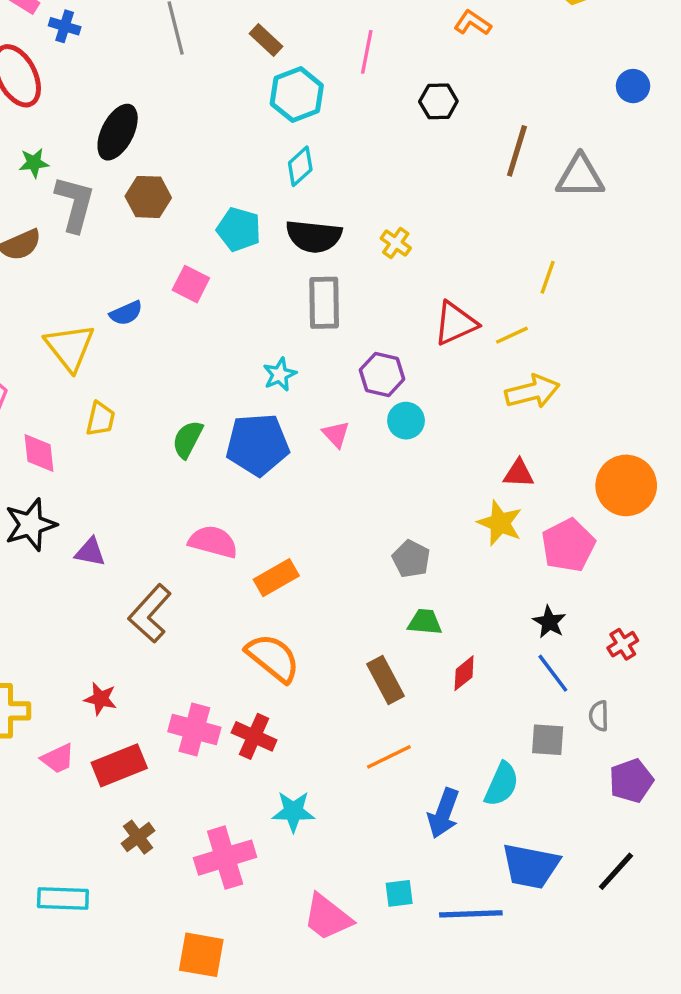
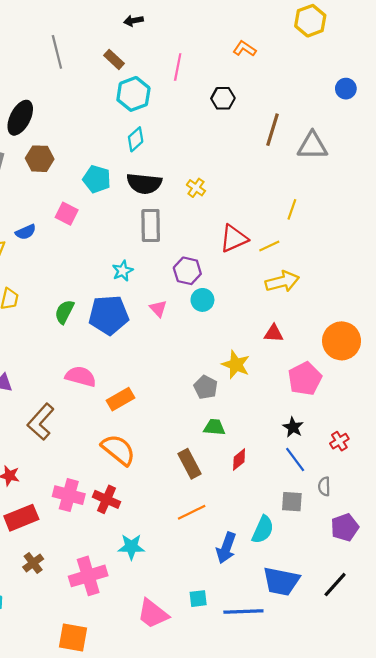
yellow star: (500, 523) -> (236, 365), moved

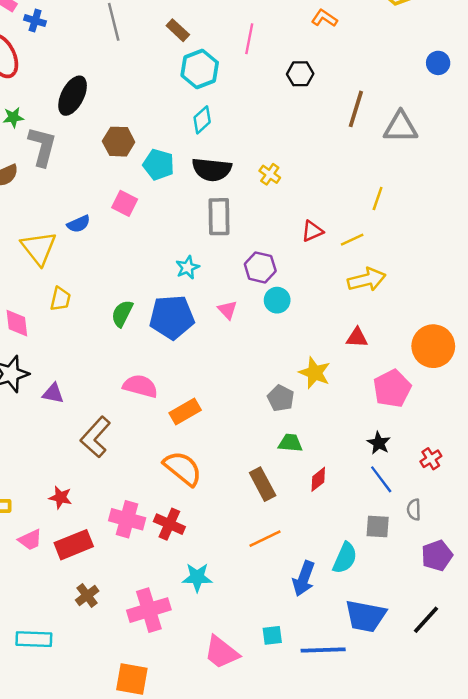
brown hexagon: (40, 159) -> (119, 142), moved
red triangle: (234, 238) -> (312, 231), size x0.7

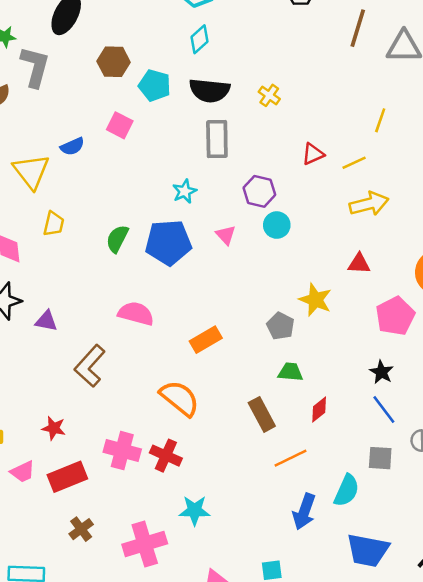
orange rectangle: (185, 412) -> (206, 340), moved
orange line: (265, 539) -> (290, 458), moved

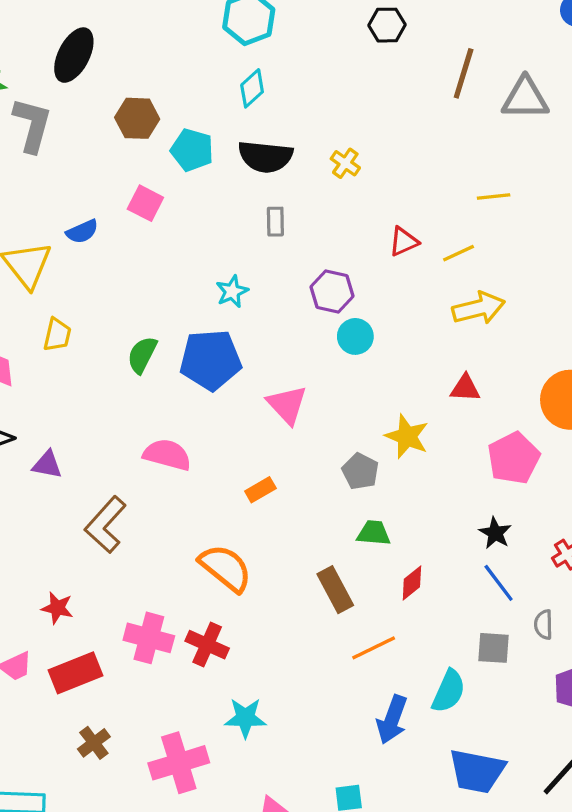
yellow line: (380, 120) -> (494, 197), turned 65
gray rectangle: (217, 139) -> (275, 222), size x0.6
pink triangle: (226, 235) -> (287, 405), moved, size x1.5
orange rectangle: (206, 340) -> (260, 490), size x0.7

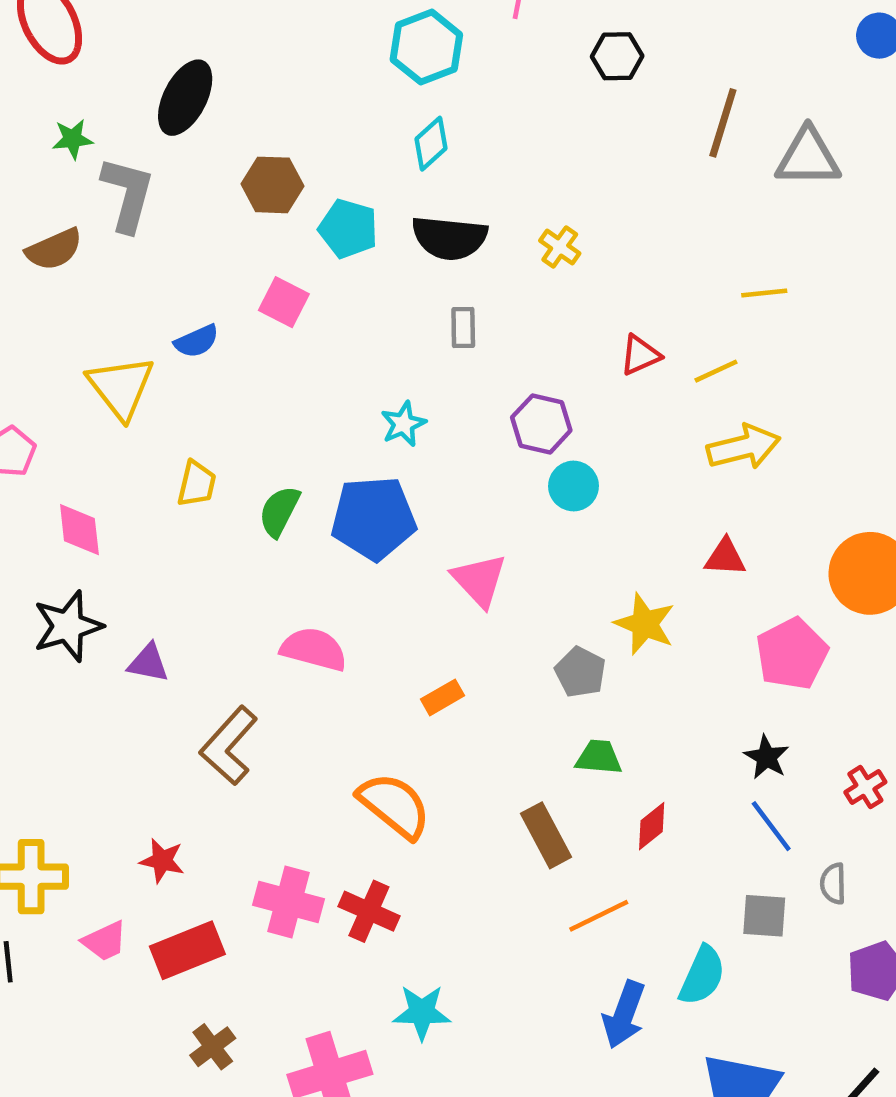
yellow trapezoid: (57, 335) -> (197, 484), moved

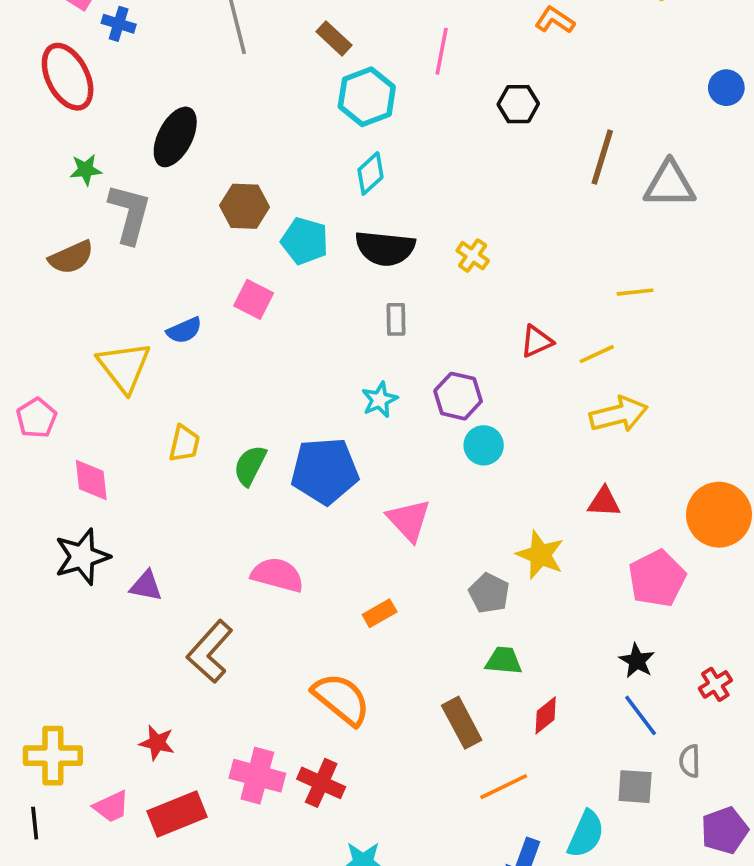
cyan star: (403, 424) -> (380, 400), moved

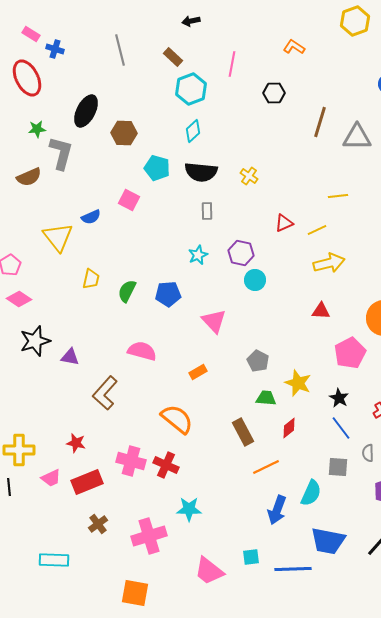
brown hexagon: (245, 206) -> (124, 133), moved
blue pentagon: (325, 471) -> (168, 294), size x0.7
pink diamond: (91, 480) -> (19, 299), moved, turned -50
yellow star: (540, 555) -> (298, 383), moved

